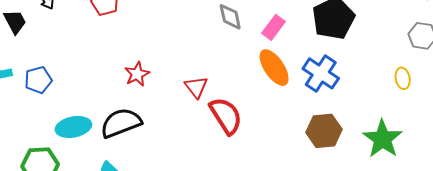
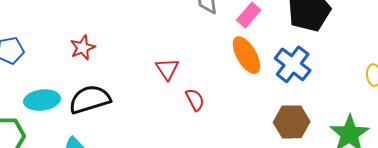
red star: (137, 74) -> (83, 48), moved
red semicircle: (226, 116) -> (195, 100), size x0.6

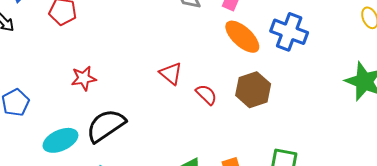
red star: (83, 48) -> (84, 78), turned 30
brown hexagon: (292, 122) -> (253, 90), moved

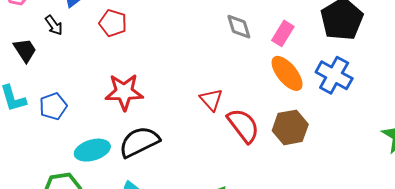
red star: (84, 78) -> (124, 92), size x1.5
red semicircle: (206, 95) -> (243, 126), size x1.6

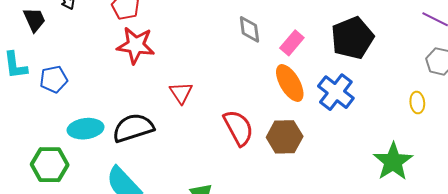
red star: (124, 92) -> (136, 45), moved
red triangle: (211, 100) -> (181, 93), moved

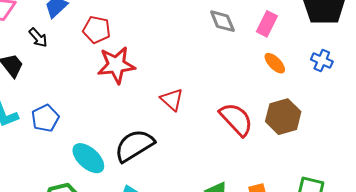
orange ellipse: (290, 83) -> (275, 63), size x0.6
blue cross: (336, 92) -> (322, 60), size x0.6
cyan ellipse: (86, 129) -> (88, 158), turned 64

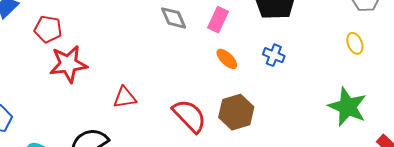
red triangle: (172, 100) -> (125, 97), turned -50

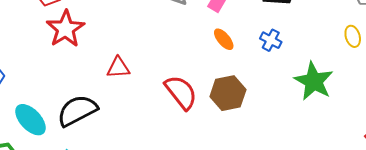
red star: (68, 64) -> (65, 29), turned -30
green star: (347, 107) -> (314, 81), moved

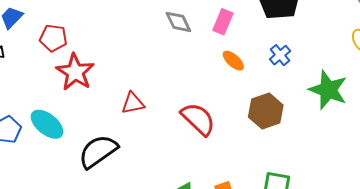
blue cross: (271, 40) -> (280, 55), turned 30
brown hexagon: (228, 93) -> (266, 111), moved
cyan ellipse: (30, 120) -> (47, 124), moved

